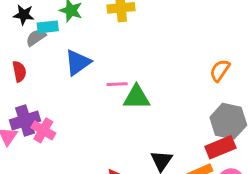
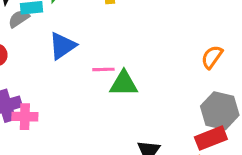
pink cross: (43, 130) -> (25, 117), turned -30

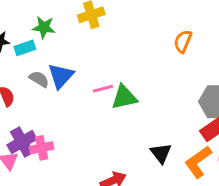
gray semicircle: (19, 19) -> (39, 79), moved, turned 78
orange semicircle: (212, 57) -> (183, 41), moved

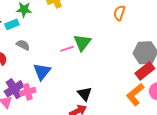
blue triangle: (61, 76) -> (42, 72), moved
green triangle: (124, 97) -> (82, 43), moved, turned -36
black triangle: (161, 153) -> (85, 94), moved

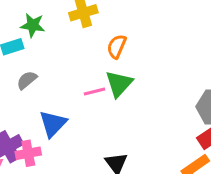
orange semicircle: (119, 13) -> (117, 46), moved
gray semicircle: (23, 45) -> (27, 80), turned -72

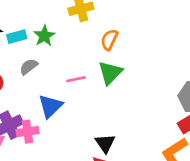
green star: (33, 25) -> (44, 36), moved, turned 30
pink line: (95, 91) -> (76, 79), moved

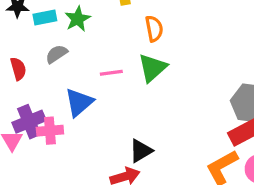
orange semicircle: (109, 40) -> (154, 29), turned 140
black triangle: (105, 143) -> (141, 151), turned 30

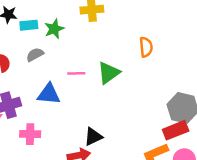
orange semicircle: (154, 29) -> (146, 47), moved
blue triangle: (79, 102) -> (49, 94), turned 40
pink cross: (50, 131) -> (30, 134), moved

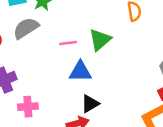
gray semicircle: (35, 55) -> (26, 28), size x1.5
blue triangle: (49, 94) -> (80, 72), moved

